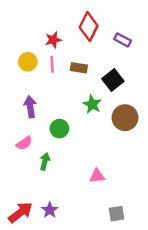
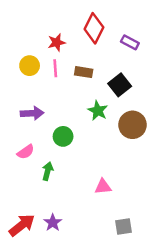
purple arrow: (30, 107) -> (32, 113), turned 95

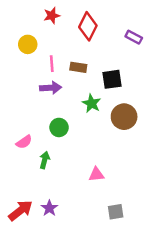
red star: (57, 42) -> (52, 15), moved
purple rectangle: (130, 42) -> (134, 37), moved
yellow circle: (30, 66) -> (28, 44), moved
black square: (120, 85) -> (112, 79), turned 30
purple arrow: (32, 113) -> (51, 88), moved

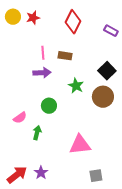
red star: (52, 15) -> (33, 18), moved
yellow circle: (28, 44) -> (13, 17), moved
black square: (112, 79) -> (107, 71), moved, turned -36
pink triangle: (96, 174) -> (80, 145), size x1.6

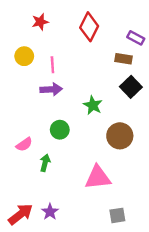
yellow circle: (13, 17) -> (24, 56), moved
brown rectangle: (65, 56) -> (123, 59), moved
brown circle: (103, 97) -> (120, 136), moved

